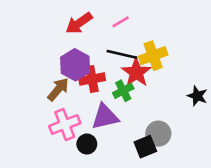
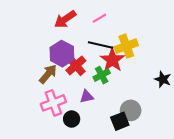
red cross: (92, 79) -> (76, 65), turned -30
purple triangle: (105, 117) -> (87, 96), size x0.6

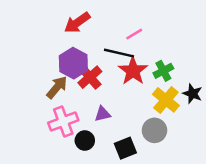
pink line: (99, 18) -> (134, 34), moved
yellow cross: (126, 46) -> (166, 100), moved, turned -30
green cross: (102, 75) -> (163, 71), moved
black square: (120, 121) -> (125, 148), moved

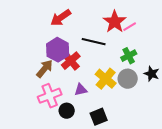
pink line: (134, 34) -> (130, 27), moved
red star: (133, 71) -> (115, 22), moved
yellow cross: (166, 100) -> (106, 79), moved
gray circle: (154, 130) -> (128, 79), moved

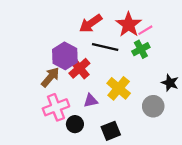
red arrow: (61, 18) -> (91, 23), moved
green cross: (129, 56) -> (141, 49), moved
gray circle: (128, 79) -> (153, 106), moved

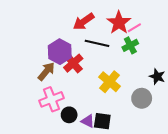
purple triangle: (91, 101) -> (88, 121), moved, turned 40
black square: (111, 131) -> (102, 121), turned 30

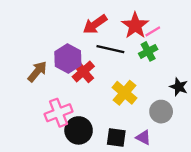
brown arrow: (46, 71) -> (37, 71), moved
black circle: (69, 115) -> (79, 130), size x1.5
purple triangle: (88, 121) -> (143, 137), moved

